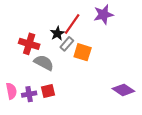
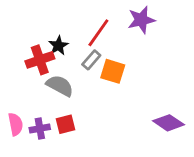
black star: (57, 33) -> (58, 46), moved
red cross: (29, 44) -> (40, 60), turned -36

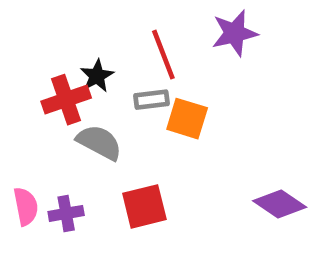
red line: (98, 33) -> (163, 55), turned -56
gray rectangle: (91, 60) -> (152, 100), turned 42
red square: (66, 124) -> (144, 206), moved, size x1.4

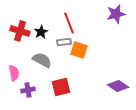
purple star: (235, 33) -> (116, 14), moved
red cross: (66, 100) -> (20, 31), moved, turned 36
pink semicircle: (26, 206) -> (14, 73), moved

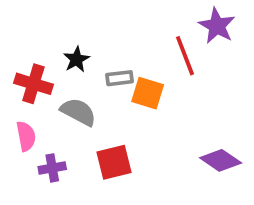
purple star: (116, 14) -> (217, 26), turned -30
red line: (69, 23) -> (185, 56), moved
red cross: (20, 31) -> (33, 84), moved

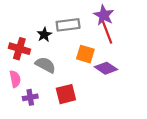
purple star: (217, 26) -> (104, 15), moved
gray rectangle: (120, 78) -> (68, 25), moved, size x1.5
purple diamond: (221, 160) -> (106, 68), moved

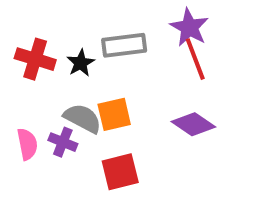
red cross: (19, 49) -> (35, 59), moved
orange square: (85, 54) -> (114, 114), moved, turned -30
purple cross: (30, 97) -> (63, 142), moved, turned 32

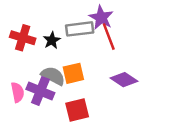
purple star: (189, 27) -> (101, 18), moved
red line: (195, 59) -> (109, 37), moved
purple cross: (63, 142) -> (40, 91), size x1.5

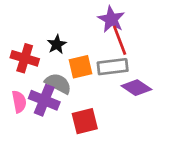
gray rectangle: (80, 29) -> (113, 67), moved
red cross: (23, 38) -> (25, 58), moved
orange square: (73, 73) -> (81, 67), moved

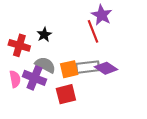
purple star: (111, 19) -> (102, 15), moved
orange square: (81, 67) -> (69, 69), moved
gray rectangle: (113, 67) -> (88, 67), moved

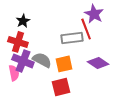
black star: (44, 35) -> (23, 21), moved
gray rectangle: (88, 67) -> (72, 38), moved
purple cross: (34, 78) -> (23, 61), moved

